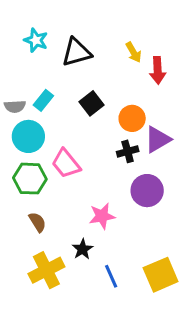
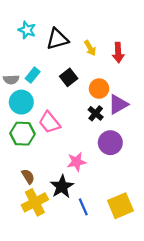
yellow arrow: (134, 52) -> (90, 48), moved
black cross: (128, 151) -> (96, 113), turned -35
brown semicircle: (37, 222) -> (28, 176), moved
black star: (82, 249) -> (62, 187), size x1.5

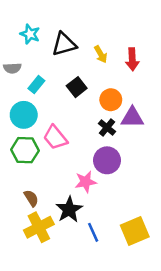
gray semicircle: (11, 80) -> (12, 68), moved
purple triangle: (118, 104) -> (132, 117), turned 30
purple circle: (110, 143) -> (107, 160), moved

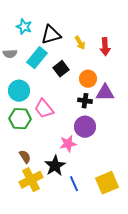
cyan rectangle: (36, 85) -> (37, 58), moved, size x1.5
black cross: (107, 127) -> (85, 101), turned -32

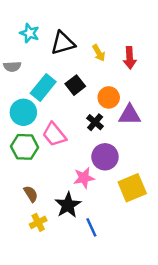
cyan rectangle: (37, 58) -> (43, 88), moved
black cross: (85, 101) -> (95, 122), moved, turned 32
yellow cross: (31, 180) -> (38, 222), size x0.6
yellow square: (107, 183) -> (132, 188), moved

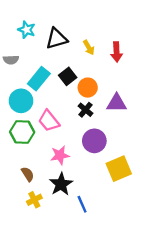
orange circle: (109, 97) -> (88, 88), moved
pink star: (84, 178) -> (60, 155), moved

